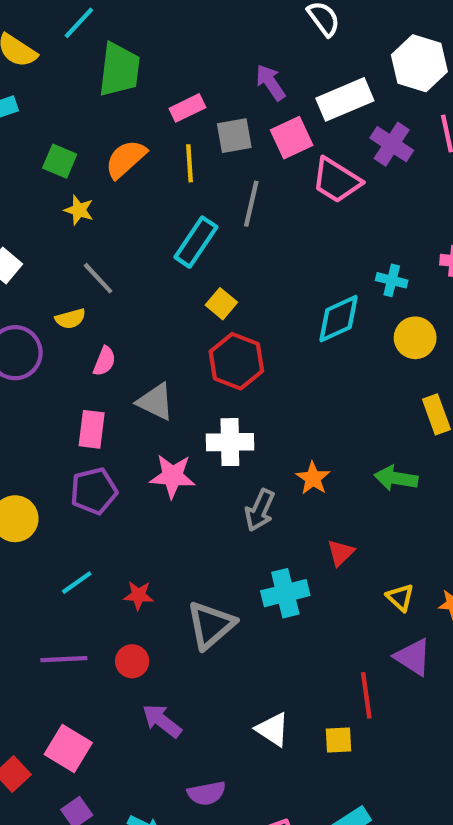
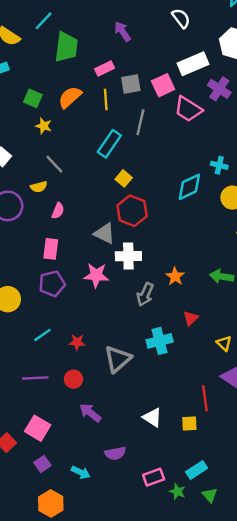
purple arrow: (270, 82) -> (122, 31), moved
gray triangle: (155, 402) -> (105, 233), moved

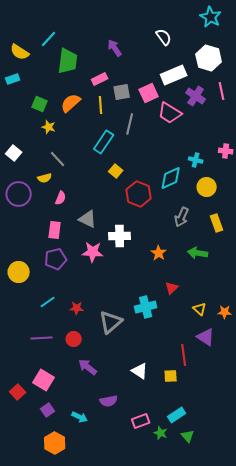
red hexagon: (132, 211) -> (139, 194), moved
gray triangle: (105, 233) -> (88, 219), moved
gray arrow: (145, 294) -> (182, 217), moved

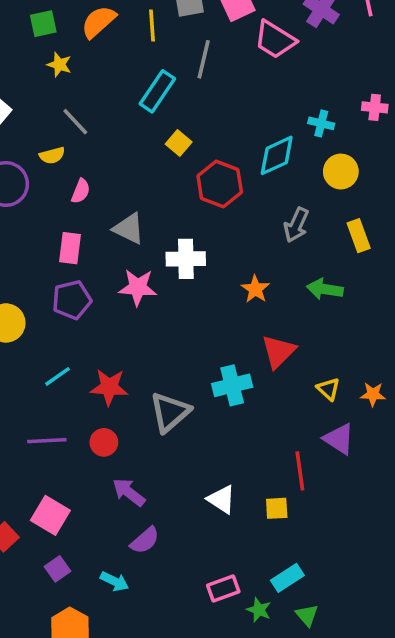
green square: (40, 104) -> (43, 24), turned -35
red triangle: (172, 288) -> (278, 351), size x1.5
red star: (77, 308) -> (109, 387), size x1.5
purple semicircle: (109, 401) -> (145, 540), moved, turned -30

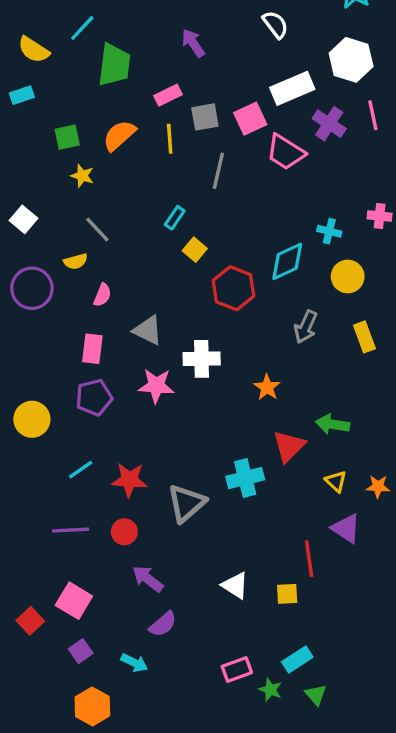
cyan rectangle: (157, 91) -> (175, 218), moved, size x0.6
green arrow: (325, 289) -> (333, 424), moved

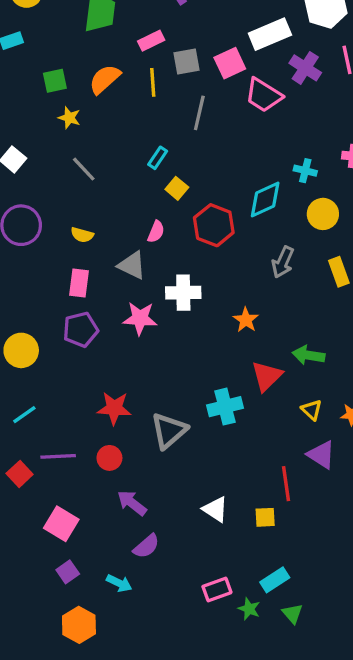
yellow semicircle: (76, 261) -> (82, 235), moved, turned 30
pink semicircle: (102, 295) -> (156, 232), moved
cyan line: (81, 470) -> (24, 415), moved
red square: (30, 621) -> (20, 474), moved

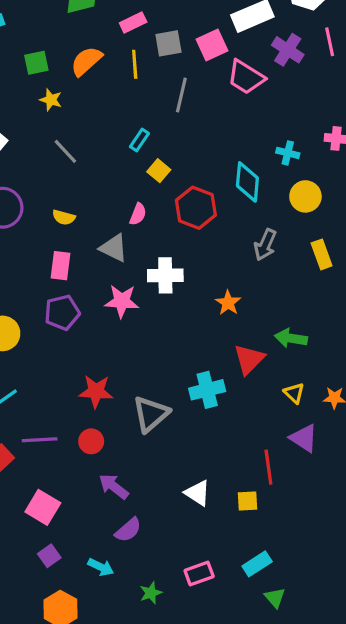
cyan diamond: (265, 200) -> (247, 182), turned -60
green star: (249, 609) -> (151, 593), moved, turned 30

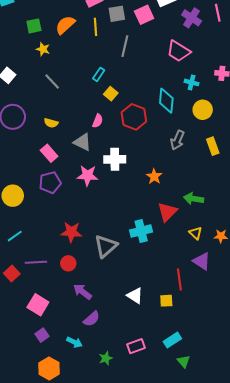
pink trapezoid: (246, 77) -> (178, 51), moved
pink rectangle: (61, 266) -> (49, 153), turned -48

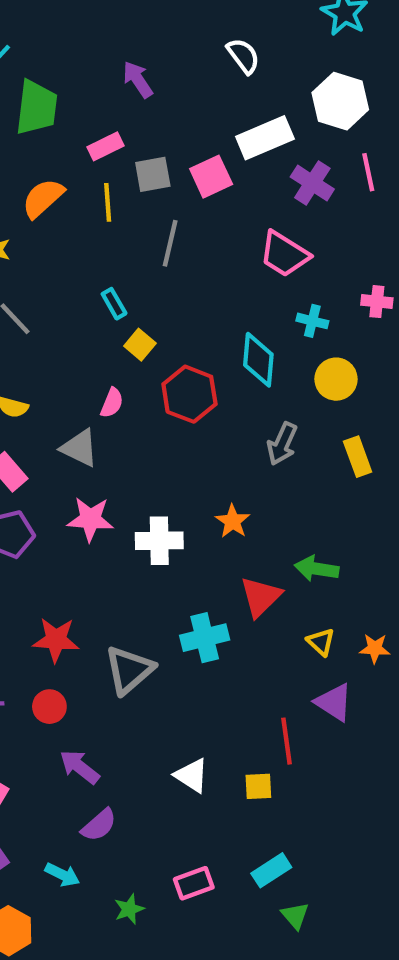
cyan rectangle: (99, 74) -> (114, 304), turned -64
white cross: (115, 159) -> (159, 541), moved

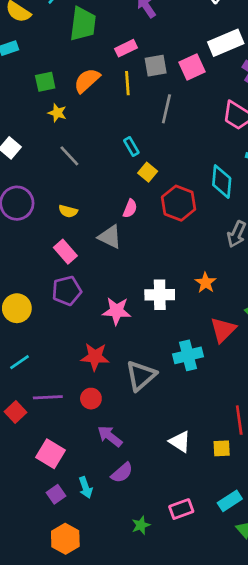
pink star: (90, 519) -> (117, 311), moved
cyan arrow: (62, 875) -> (86, 487), moved, turned 45

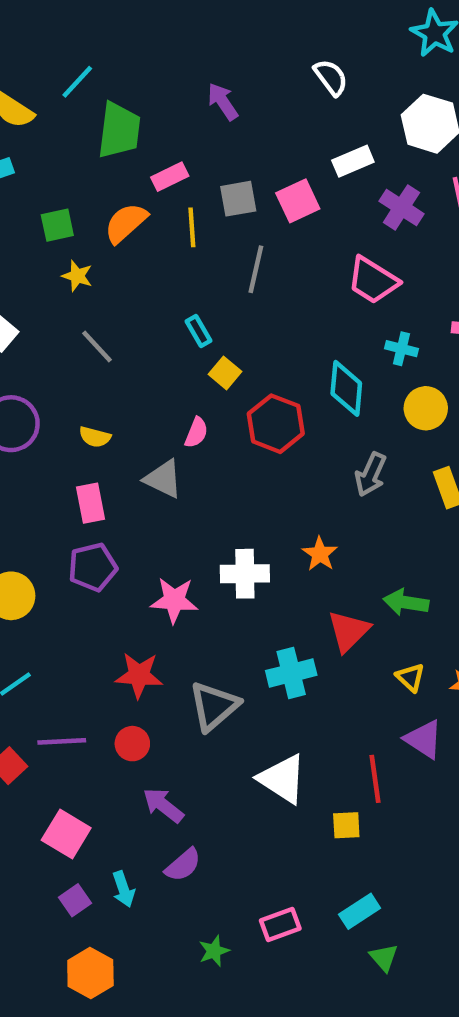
white rectangle: (226, 43) -> (353, 161), size x0.7
pink rectangle: (126, 48) -> (170, 177), moved
pink rectangle: (65, 252) -> (90, 503), turned 30
white triangle: (180, 442) -> (282, 779), moved, size x1.4

